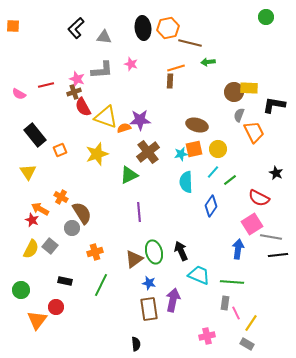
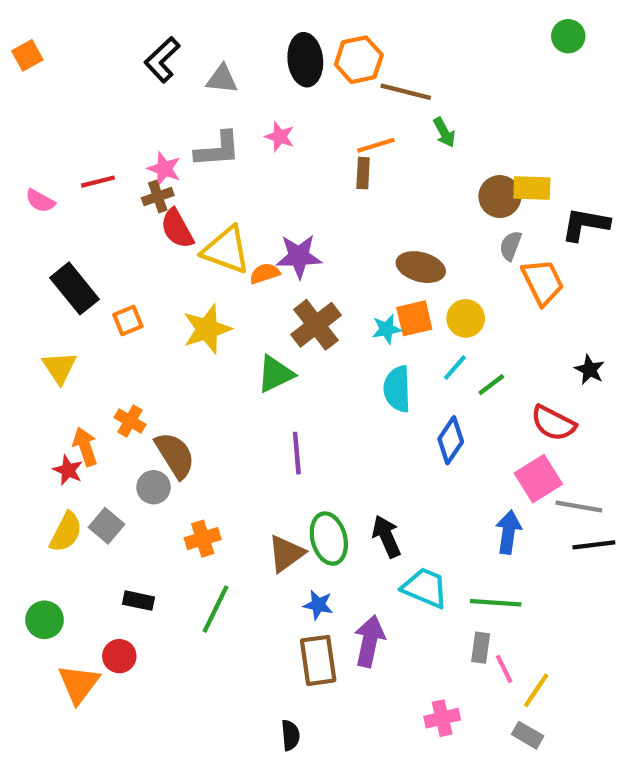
orange square: (13, 26) -> (27, 55), turned -32
green arrow: (208, 62) -> (444, 132), turned -112
orange arrow: (40, 209) -> (85, 447), turned 42

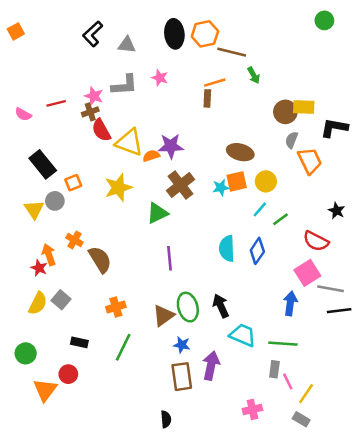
cyan semicircle: (397, 389) -> (227, 248), moved
gray circle: (154, 487) -> (55, 201), moved

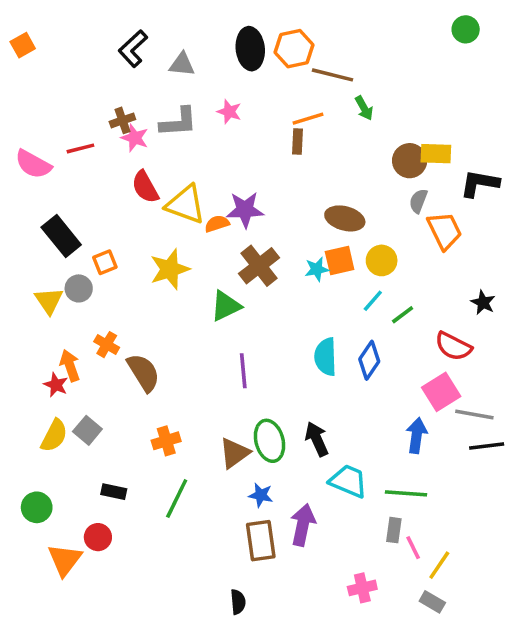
brown cross: (90, 112) -> (122, 120), moved
pink semicircle: (23, 114) -> (33, 164), size x1.5

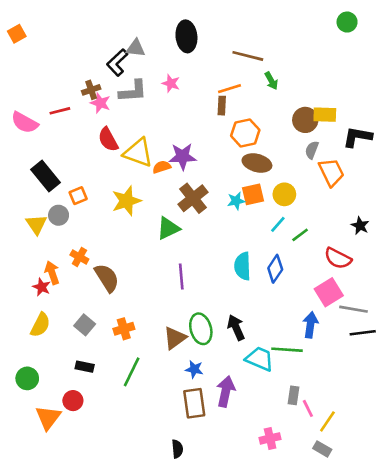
black L-shape: (133, 49) -> (117, 62), moved
orange hexagon: (294, 49) -> (245, 133), moved
gray square: (87, 430) -> (85, 325), moved
green line: (406, 493) -> (287, 350), moved

